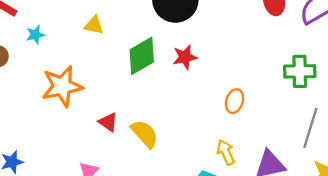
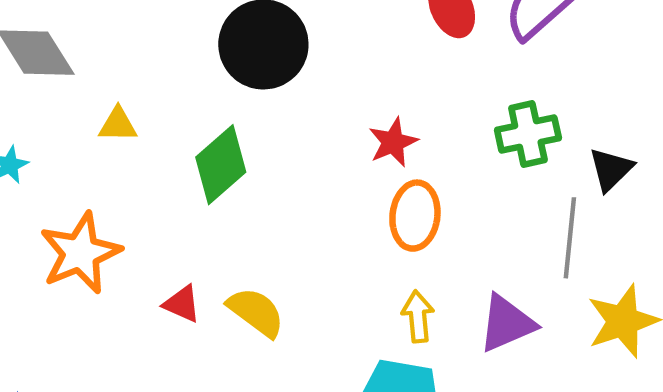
red star: (185, 57) -> (393, 142), moved
orange ellipse: (235, 101) -> (415, 216), size x1.4
yellow arrow: (226, 152) -> (418, 316), turned 30

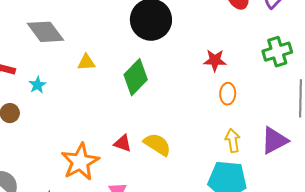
red star: (393, 142) -> (215, 60), turned 30
orange ellipse: (415, 216) -> (228, 94), size x0.7
orange star: (80, 253) -> (80, 162), moved

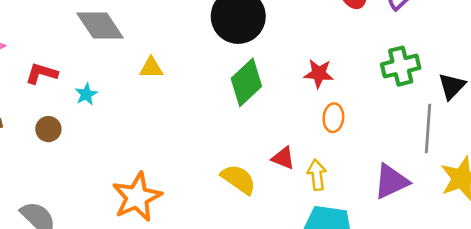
green diamond: (136, 77) -> (246, 82), moved
yellow arrow: (233, 141) -> (317, 175), moved
red triangle: (123, 143) -> (283, 158), moved

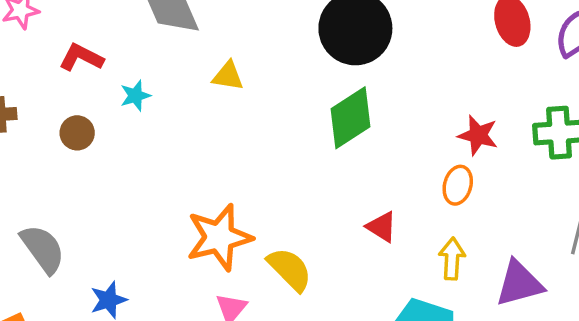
red star: (319, 74) -> (478, 135), moved
yellow arrow: (317, 175) -> (452, 259), moved
yellow semicircle: (238, 179) -> (290, 269), moved
orange star: (137, 197) -> (219, 237), moved

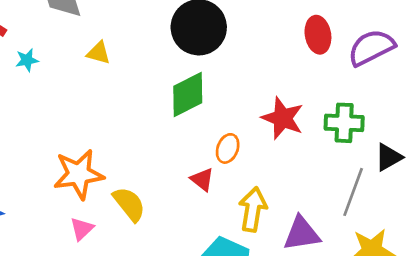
red star: (478, 135) -> (283, 118), size x1.4
orange ellipse: (458, 185) -> (228, 148), moved
yellow arrow: (452, 259) -> (253, 209), size x1.4

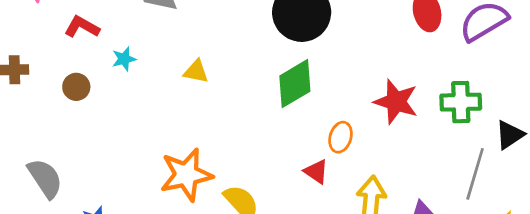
yellow triangle: (98, 53) -> (196, 71), moved

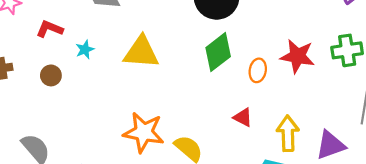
yellow triangle: (196, 71) -> (141, 52), size x1.8
orange ellipse: (341, 137) -> (258, 70), moved
orange star: (186, 175) -> (144, 132), turned 30

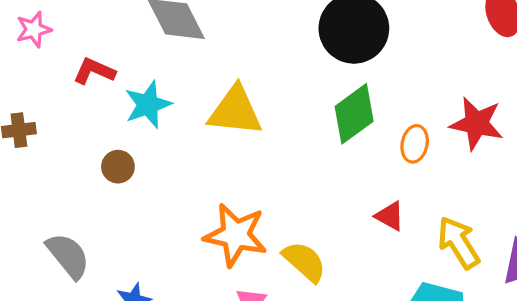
cyan star: (85, 50) -> (148, 105), size x1.6
brown circle: (51, 75) -> (118, 167), moved
yellow arrow: (288, 133) -> (459, 243), turned -32

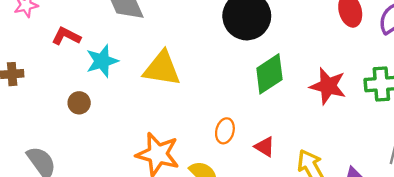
green diamond: (354, 114) -> (269, 74), moved
orange ellipse: (415, 144) -> (225, 131), moved

